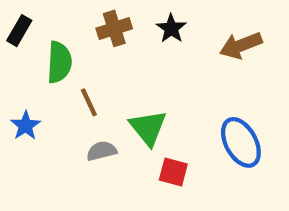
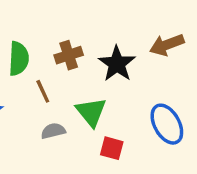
brown cross: (114, 28) -> (69, 55), moved
black star: (171, 28) -> (117, 64), moved, size x1.5

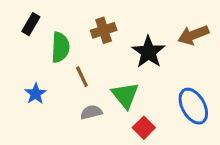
brown cross: (69, 55) -> (104, 30), moved
red square: (112, 148) -> (144, 128), turned 30

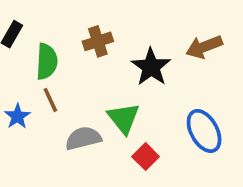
brown line: (82, 77) -> (50, 100), moved
gray semicircle: (91, 112) -> (83, 138), size x1.4

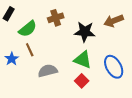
green semicircle: (47, 61) -> (28, 29), turned 48
black star: (151, 67) -> (85, 32), turned -30
green triangle: (124, 118) -> (83, 60), moved, turned -30

